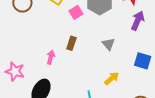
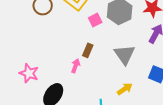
gray triangle: (108, 44) -> (125, 55), size x1.6
pink arrow: (51, 57) -> (75, 66), moved

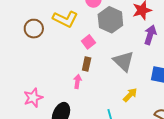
pink square: (95, 20) -> (88, 42), moved
pink star: (29, 73) -> (33, 98), turned -30

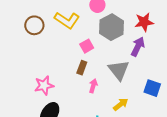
purple arrow: (150, 35) -> (138, 47), moved
pink arrow: (77, 81) -> (93, 86), moved
pink star: (33, 98) -> (44, 85), moved

